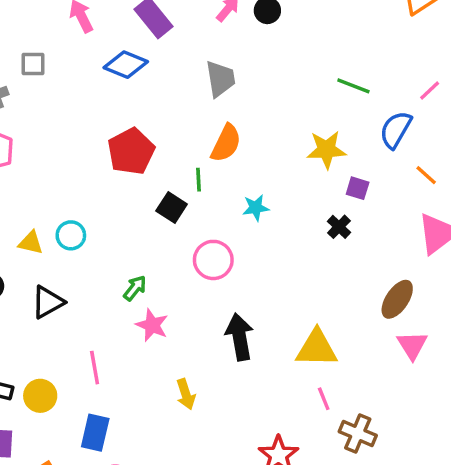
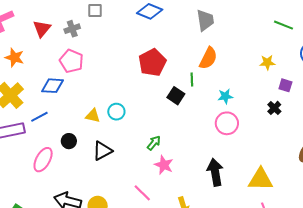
yellow star: (326, 150) -> (267, 63), size x0.7
pink circle: (213, 260) -> (227, 123), moved
pink line: (95, 368) -> (142, 193), moved, turned -36

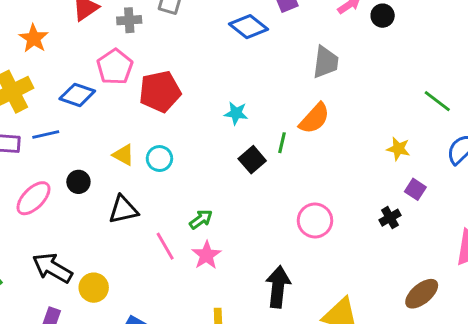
red pentagon: (152, 63) -> (160, 92), moved
cyan star: (225, 96) -> (236, 113), moved
pink line: (142, 193) -> (165, 246), moved

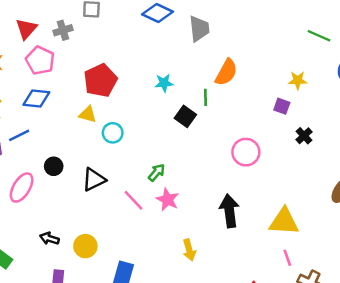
gray trapezoid: (326, 62) -> (199, 29), moved
pink pentagon: (115, 67) -> (40, 60), moved
yellow triangle: (123, 155) -> (88, 114), moved
purple square: (415, 189) -> (282, 106), moved
black arrow: (52, 268) -> (49, 238), size x0.6

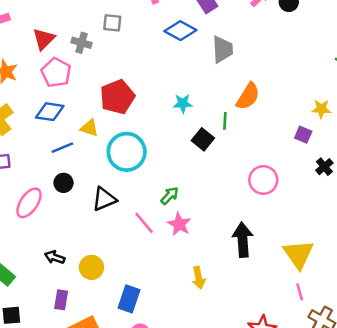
gray cross: (63, 30) -> (81, 43), turned 30
yellow triangle: (88, 114) -> (89, 128), moved
cyan circle: (113, 133) -> (127, 152), size x1.8
blue line: (19, 135) -> (62, 148), moved
yellow triangle: (284, 222) -> (298, 254), turned 48

